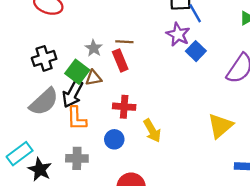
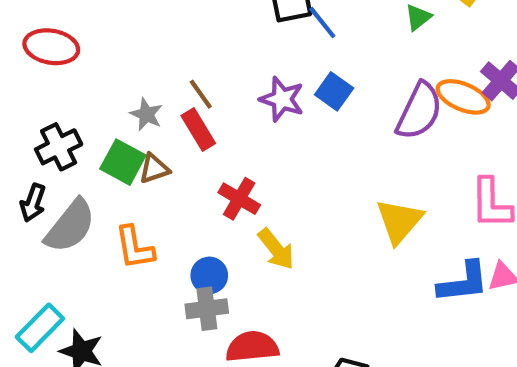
purple star: (178, 34) -> (282, 99), moved
brown line: (124, 42) -> (201, 94), turned 60
black arrow: (73, 94) -> (33, 203), moved, size x0.7
red cross: (124, 107) -> (239, 199), moved, turned 35
gray cross: (77, 158) -> (207, 309), moved

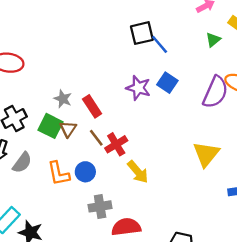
brown line: (201, 94) -> (96, 138), moved
brown triangle: (154, 169) -> (68, 129), turned -36
red cross: (239, 199) -> (116, 144), turned 30
gray semicircle: (70, 226) -> (22, 163), size x0.7
blue circle: (209, 275) -> (85, 172), moved

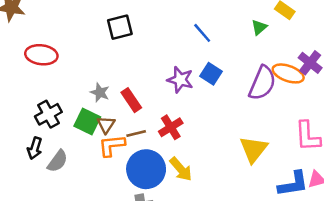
black square: (142, 33) -> (120, 27), moved
brown line: (96, 138) -> (136, 133), turned -66
red cross: (116, 144) -> (171, 127), moved
blue circle: (85, 172) -> (146, 169), moved, size x1.8
orange L-shape: (59, 174) -> (112, 146), moved, turned 96

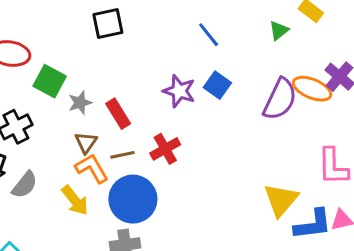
gray star: (100, 92) -> (80, 103), turned 30
green square: (87, 122) -> (50, 81), moved
orange L-shape: (112, 146) -> (92, 168), turned 64
yellow triangle: (253, 149) -> (281, 200), moved
yellow arrow: (181, 169) -> (75, 200), moved

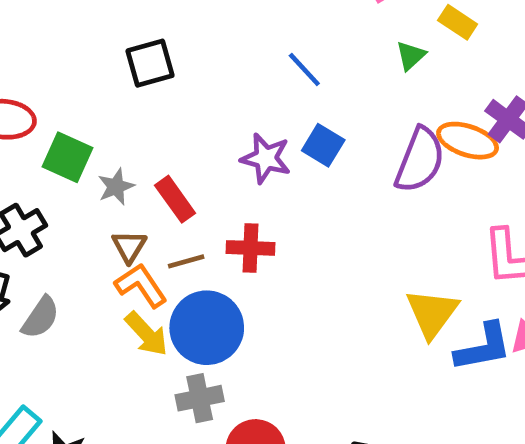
red cross: (165, 149) -> (251, 248), turned 36
yellow arrow: (75, 200) -> (146, 334), moved

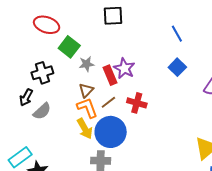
purple star: (266, 158) -> (124, 68), moved
brown line: (186, 261) -> (108, 102), turned -35

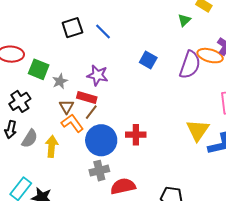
blue line: (177, 34) -> (103, 31), moved
red rectangle: (110, 75) -> (87, 98), moved, turned -36
red cross: (137, 103) -> (136, 135), moved
yellow arrow: (85, 129) -> (52, 146), moved, turned -130

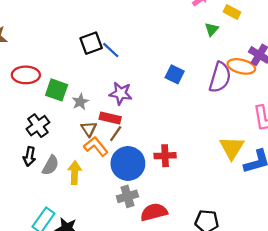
blue line: (103, 31) -> (111, 50), moved

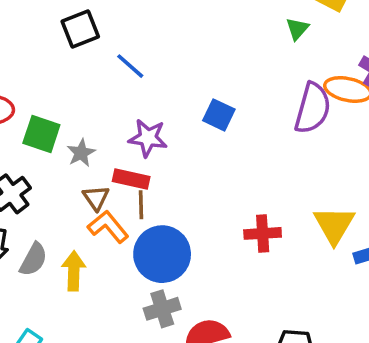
black square: (91, 43) -> (80, 29), moved
blue square: (175, 74) -> (219, 115), moved
brown line: (116, 134) -> (141, 205), turned -35
red cross: (165, 156) -> (263, 233), moved

